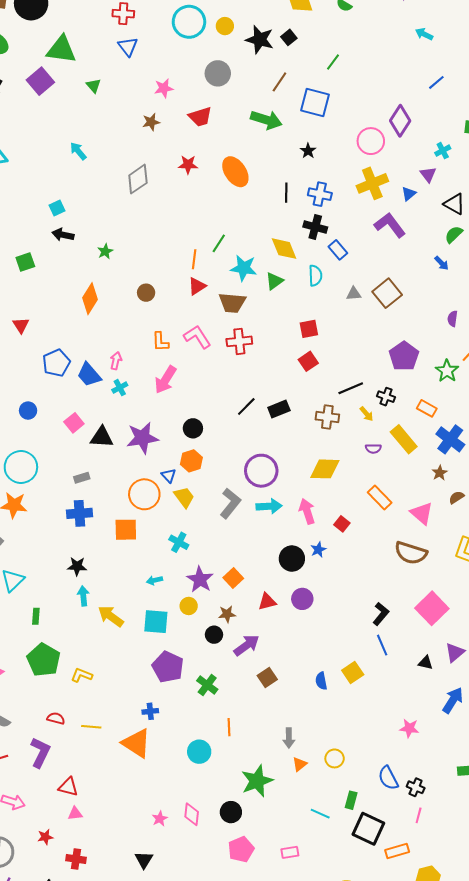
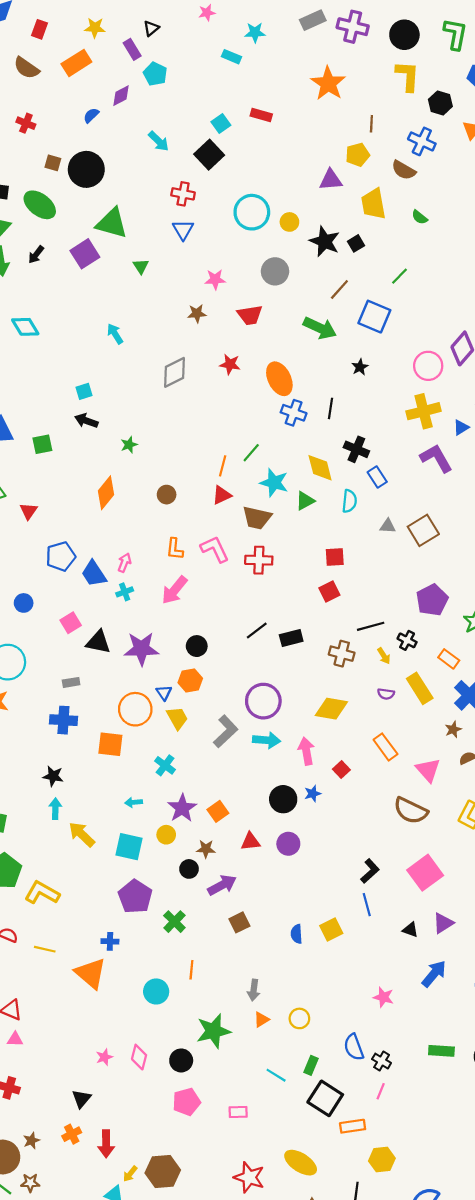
blue cross: (320, 194) -> (294, 413), moved
yellow L-shape: (82, 675) -> (42, 893), size x1.5

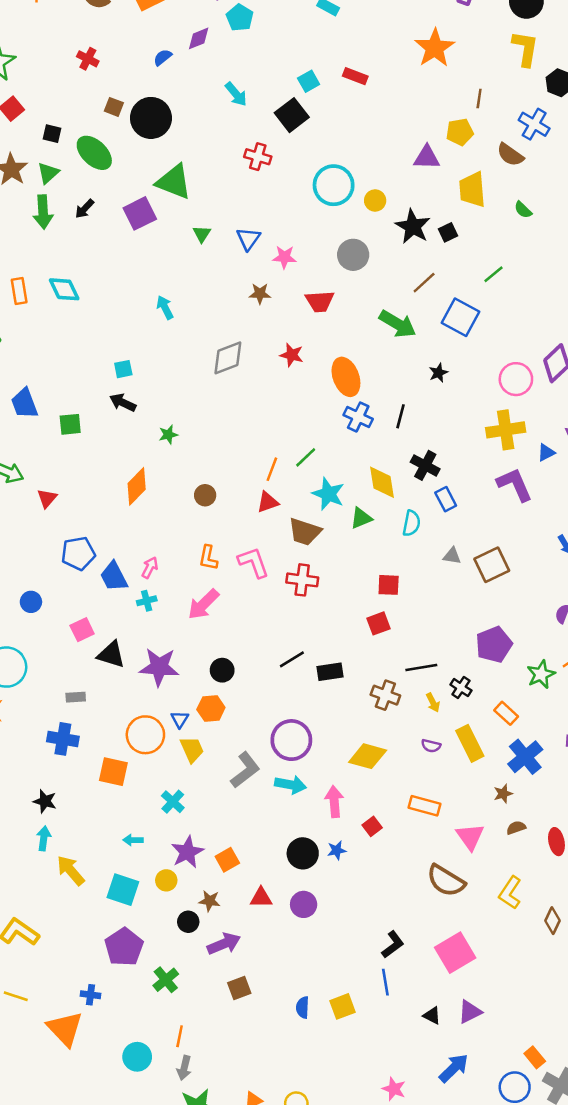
blue triangle: (183, 230) -> (248, 239), moved
orange rectangle: (385, 747) -> (424, 806), turned -44
gray arrow: (254, 990) -> (184, 1068), moved

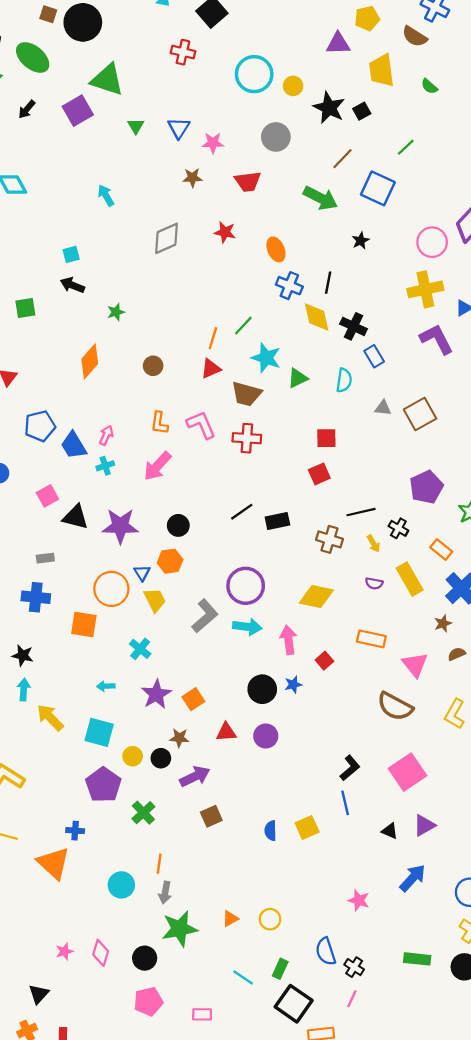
orange ellipse: (346, 377) -> (276, 249), size x0.7
yellow diamond: (382, 482) -> (317, 317), moved
yellow circle: (166, 880) -> (133, 756), moved

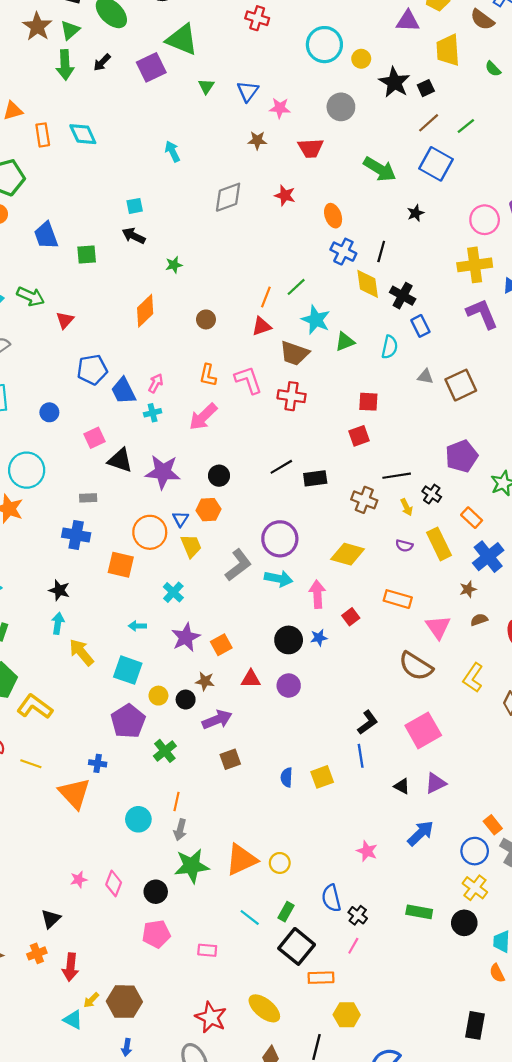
brown line: (342, 159) -> (429, 123), moved
orange triangle: (230, 919) -> (241, 860), size x2.0

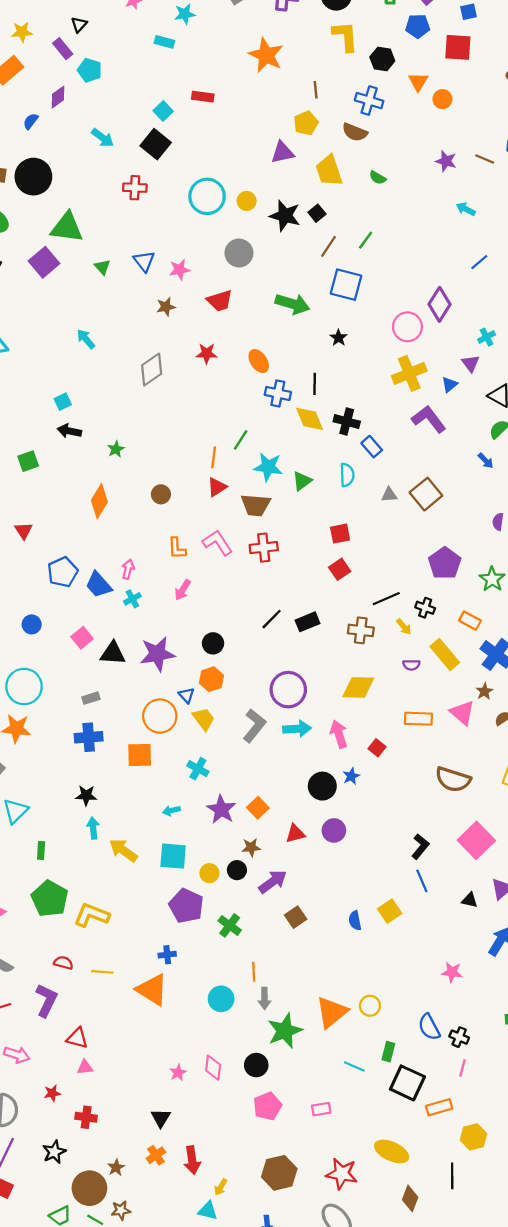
pink arrow: (203, 417) -> (183, 590), size x0.7
pink triangle: (438, 627) -> (462, 713), moved
brown hexagon: (124, 1002) -> (279, 1173), moved

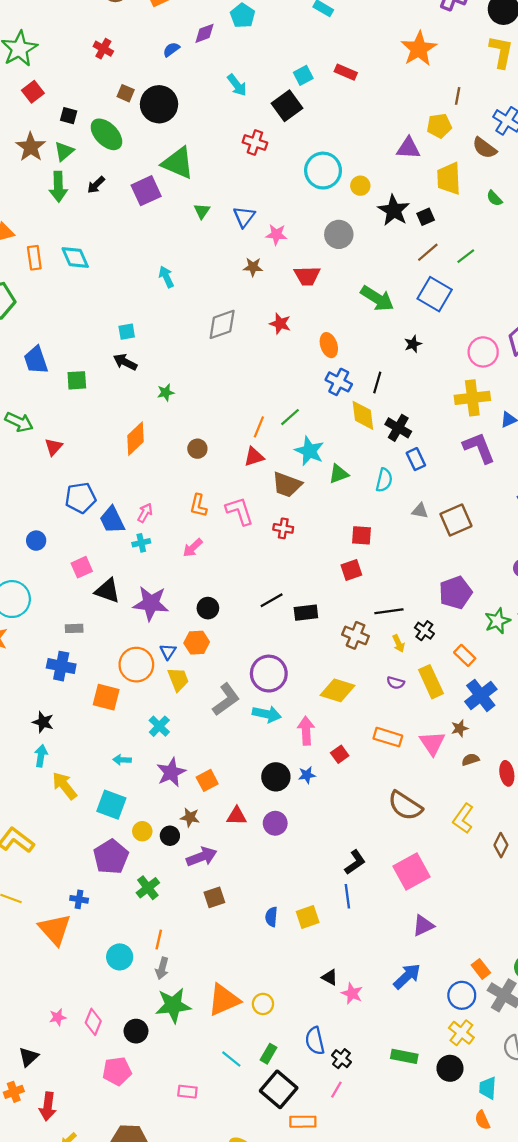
red cross: (264, 548) -> (283, 528), size x0.7
black triangle: (470, 900) -> (330, 977), moved
pink pentagon: (267, 1106) -> (117, 1071), moved

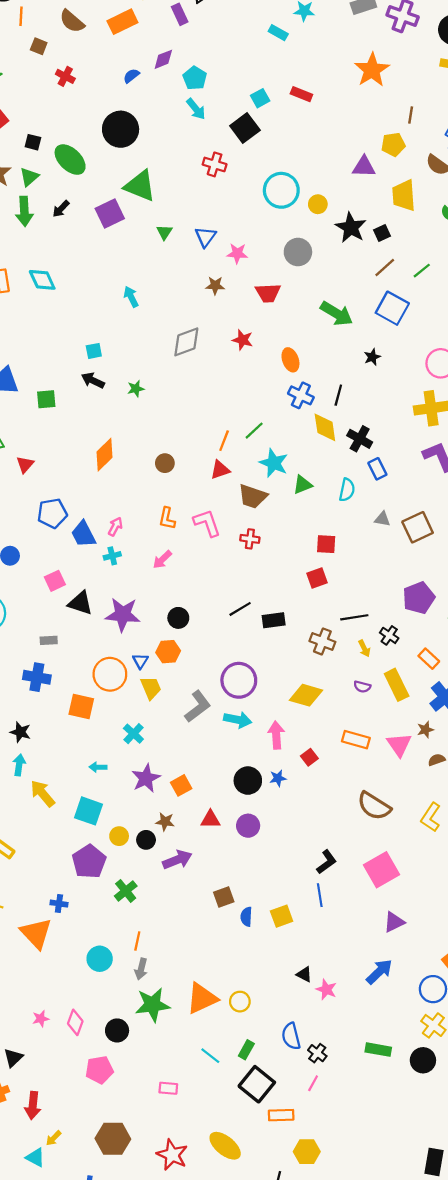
cyan pentagon: (243, 16) -> (195, 78), moved
brown square: (126, 93) -> (39, 46), moved
green star: (166, 392) -> (136, 389), moved
brown square: (214, 897) -> (224, 897), moved

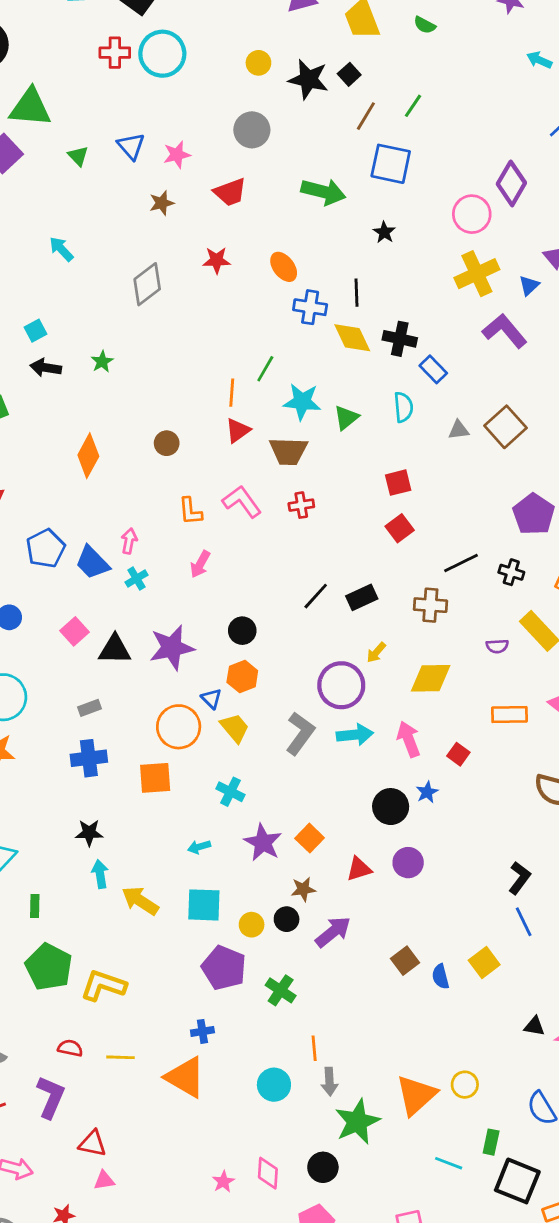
cyan circle: (281, 190) -> (162, 54), moved
yellow arrow: (364, 648) -> (376, 652), moved, turned 84

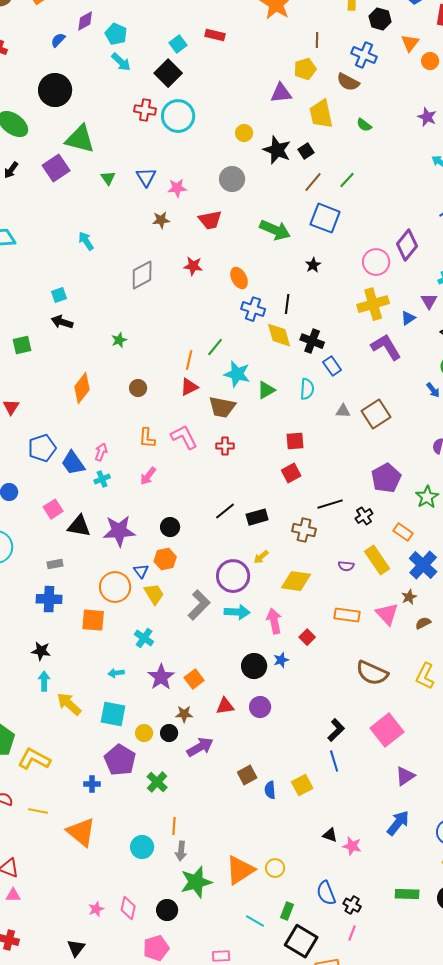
green star: (102, 362) -> (119, 340), moved
black cross: (511, 572) -> (364, 516), turned 30
blue cross: (202, 1031) -> (92, 784), moved

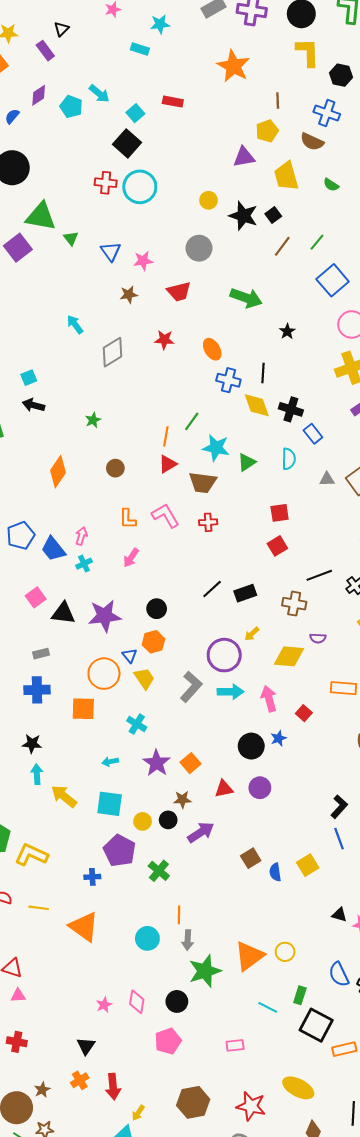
cyan arrow: (121, 62) -> (99, 94), moved
green triangle: (108, 178) -> (71, 238), moved
blue square: (325, 218) -> (333, 280), moved, turned 32
cyan arrow: (86, 241) -> (75, 324), moved
purple semicircle: (346, 566) -> (318, 638), moved

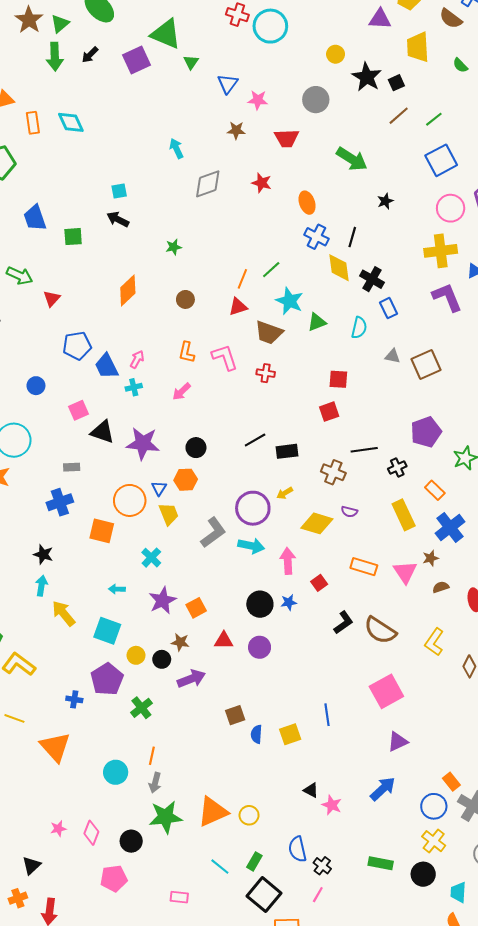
blue cross: (37, 690) -> (60, 502), turned -30
black L-shape: (339, 807) -> (343, 622), moved

